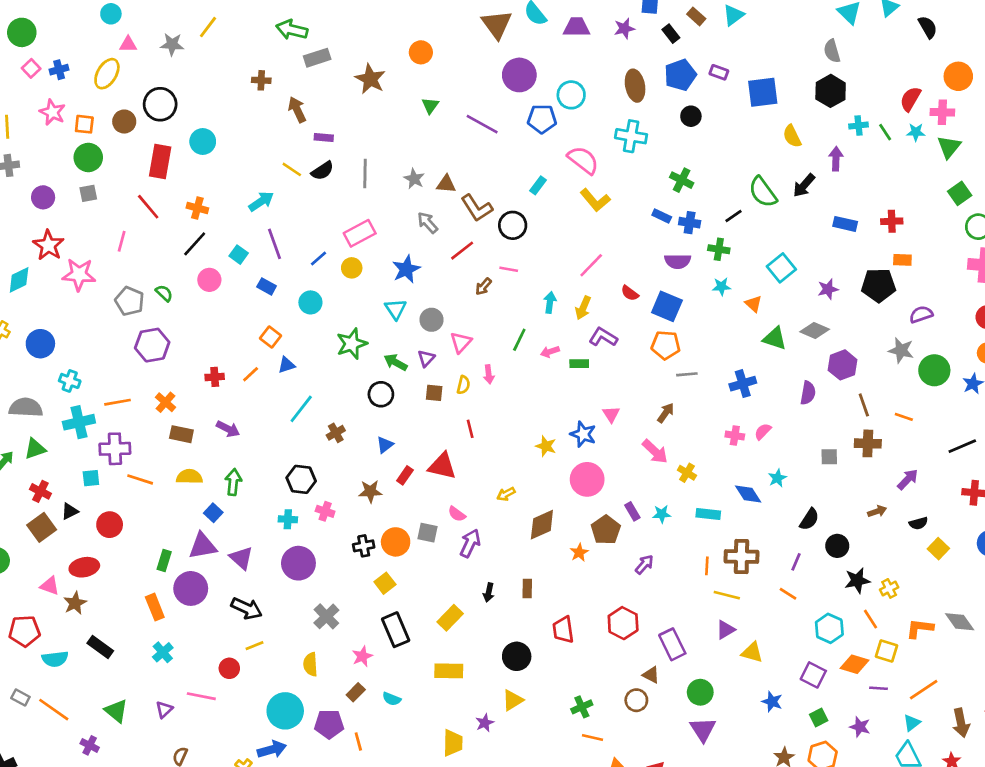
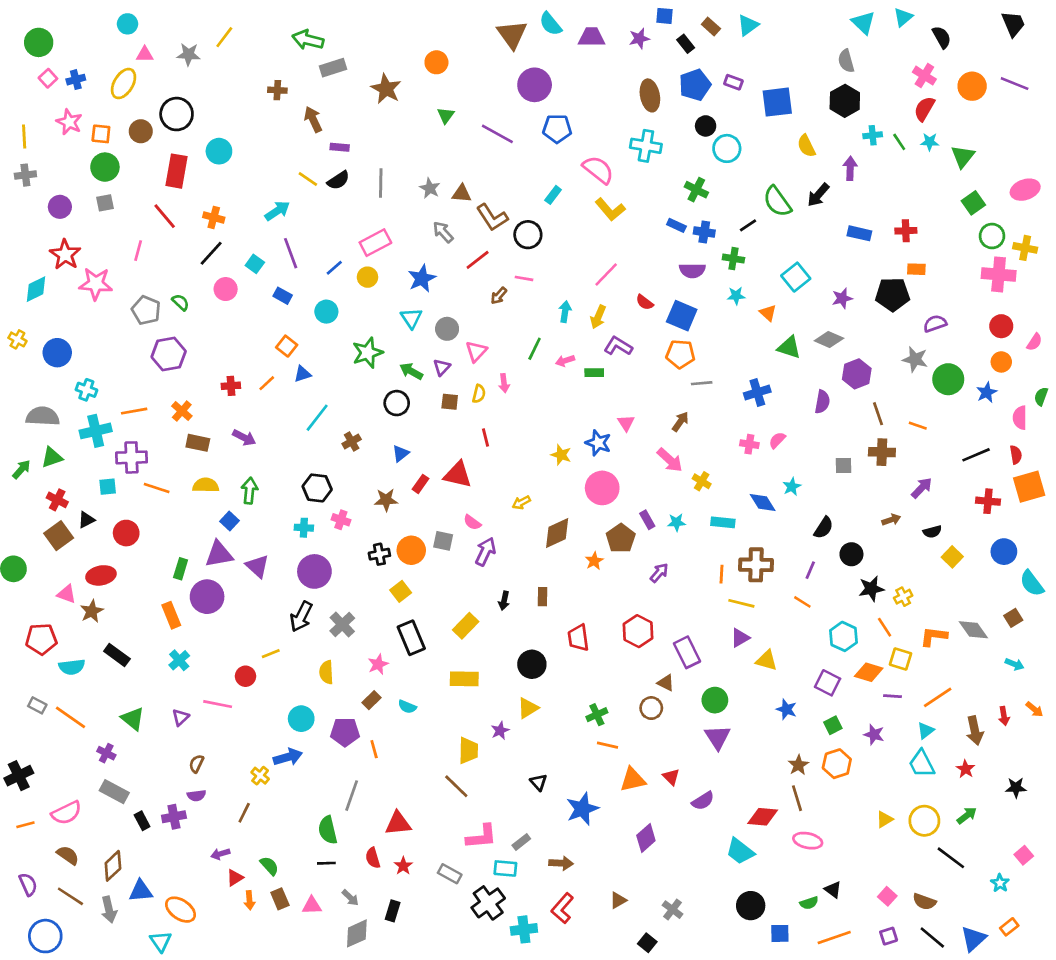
cyan circle: (571, 95) -> (727, 148), moved
pink cross: (942, 112) -> (924, 76), moved, turned 30
black arrow: (247, 608) -> (301, 617), moved, turned 92
cyan circle: (285, 711) -> (301, 719), size x0.7

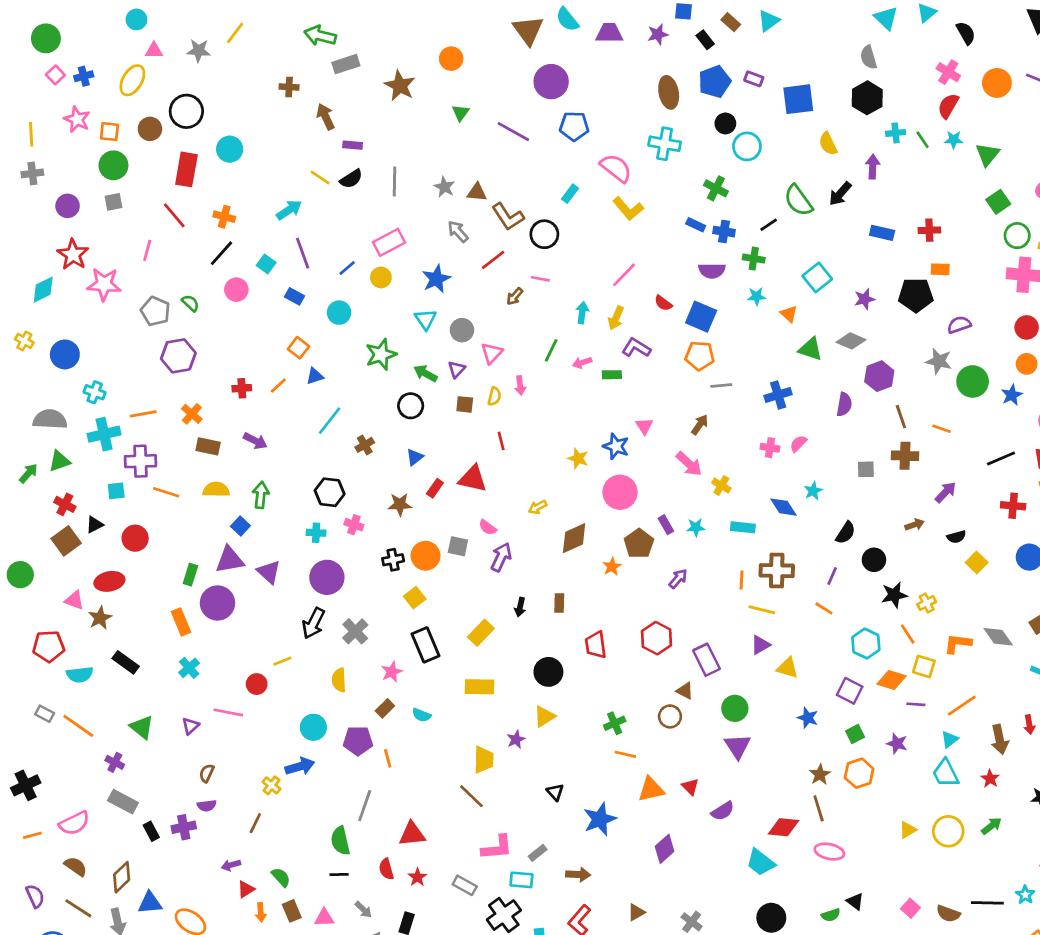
black line: (951, 858) -> (987, 903), moved, turned -36

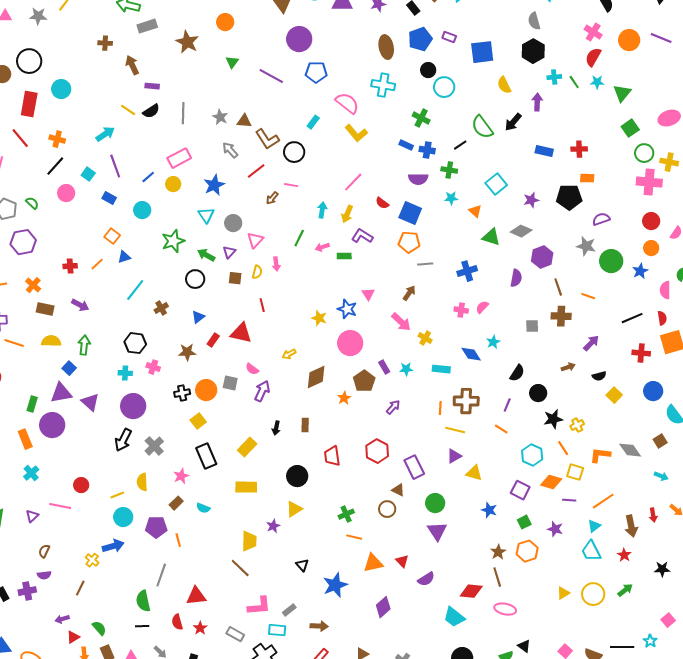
yellow line: (282, 661) -> (117, 495), moved

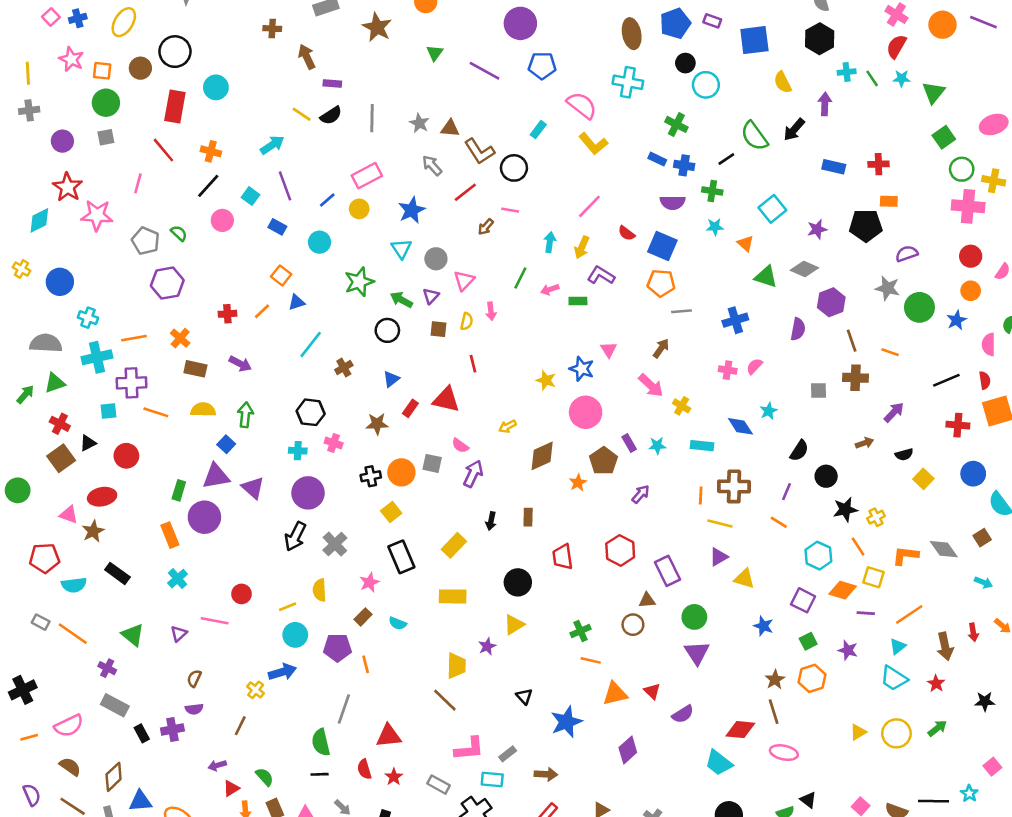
brown triangle: (398, 490) -> (647, 600), turned -32
cyan trapezoid: (591, 551) -> (894, 678), turned -30

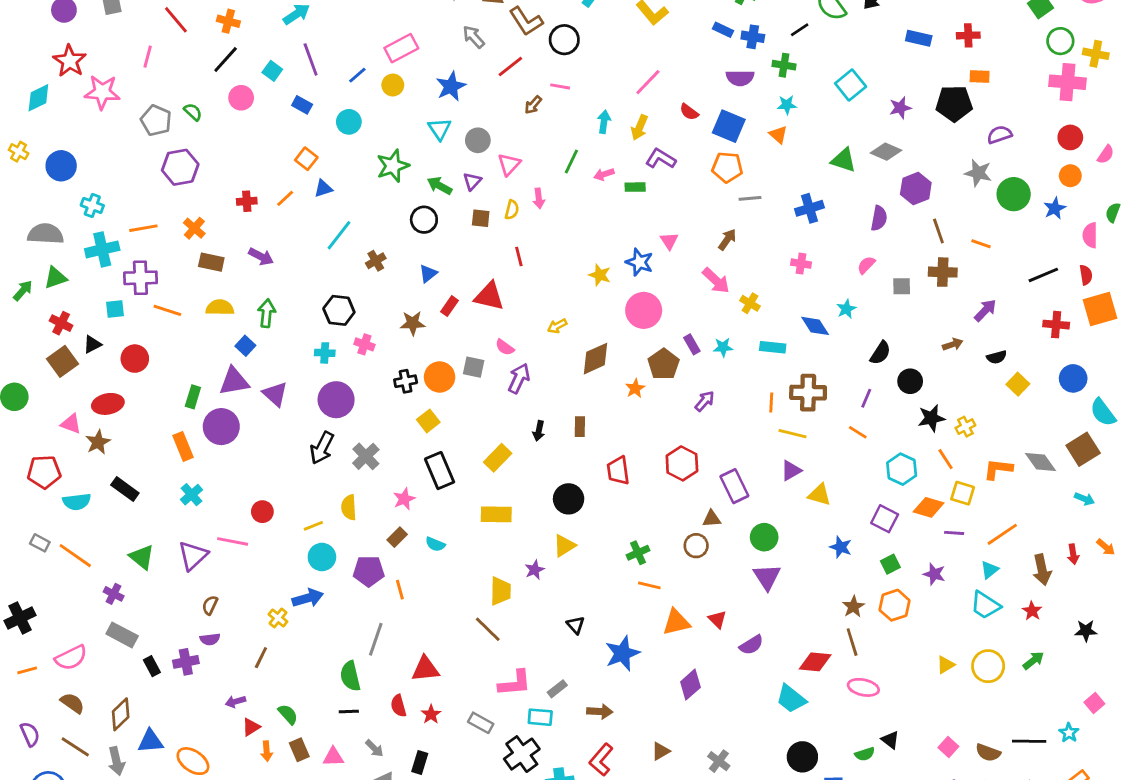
orange triangle: (746, 243) -> (778, 135), moved
pink semicircle: (754, 366) -> (866, 265), moved
brown square: (982, 538) -> (1083, 449), size x1.6
purple triangle: (179, 634) -> (193, 556), size x1.6

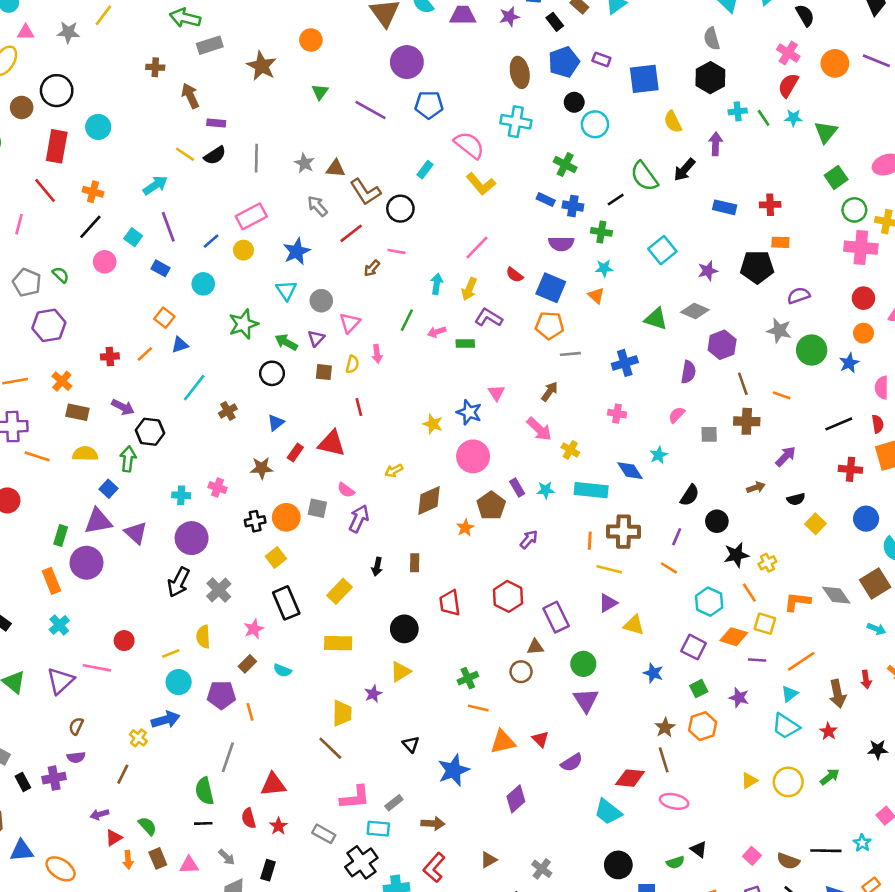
black hexagon: (339, 310) -> (150, 432), moved
cyan rectangle: (773, 347) -> (591, 490), size x1.4

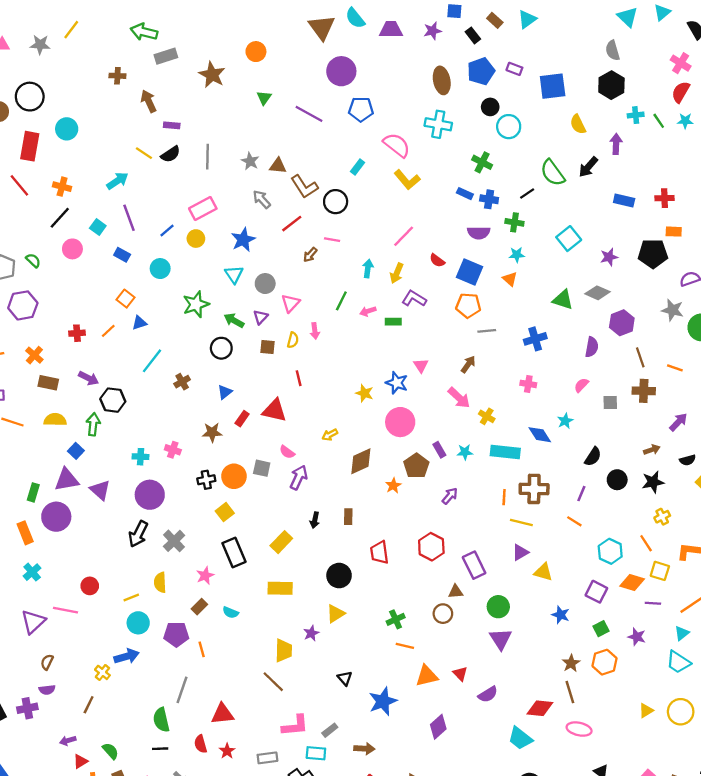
black star: (736, 555) -> (653, 482), moved
gray rectangle: (324, 834) -> (267, 758), turned -36

